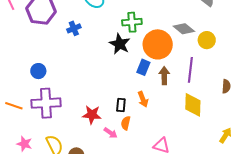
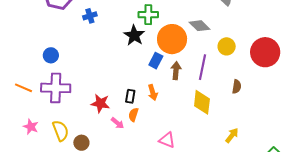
yellow circle: (207, 40) -> (227, 46), moved

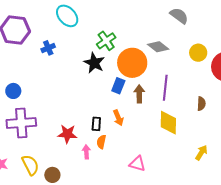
green cross: (148, 15) -> (106, 41), turned -30
yellow circle: (227, 46) -> (198, 53), moved
pink arrow: (118, 123) -> (86, 152), turned -128

